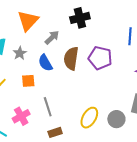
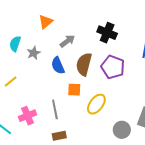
black cross: (80, 18) -> (107, 33), moved, turned 30
orange triangle: (28, 21) -> (46, 22), size x0.7
orange square: (28, 81) -> (74, 90), moved
yellow ellipse: (89, 118) -> (96, 104), moved

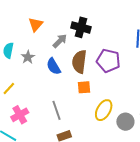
black cross: (107, 33) -> (81, 27), moved
orange square: (74, 90) -> (84, 87), moved
yellow ellipse: (96, 104) -> (104, 110), moved
pink cross: (28, 116) -> (20, 115), moved

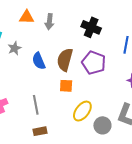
orange triangle: (36, 25) -> (27, 17), turned 42
black cross: (81, 27) -> (91, 27), moved
gray arrow: (60, 41) -> (49, 22), moved, turned 133

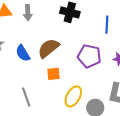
brown semicircle: (65, 60) -> (49, 48), turned 45
purple pentagon: (94, 63) -> (89, 56), moved

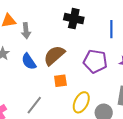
gray arrow: (28, 13) -> (26, 31), moved
gray line: (26, 97) -> (34, 105), turned 60

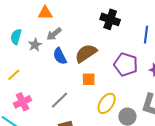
gray arrow: (26, 31) -> (54, 34), moved, turned 49

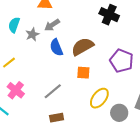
pink cross: (23, 102) -> (16, 90), turned -30

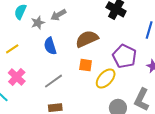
blue semicircle: (56, 47) -> (50, 46), moved
yellow ellipse: (99, 98) -> (106, 78), moved

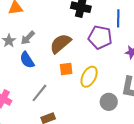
gray arrow: (58, 15) -> (28, 38), moved
purple pentagon: (124, 56) -> (100, 37), moved

